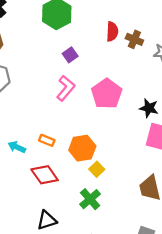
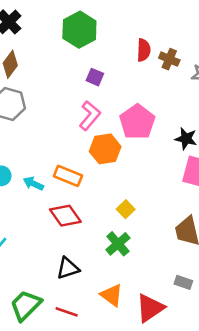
purple square: (70, 55) -> (95, 77), turned -32
orange rectangle: (47, 140) -> (68, 176), size x1.5
orange hexagon: (82, 148) -> (105, 149), moved

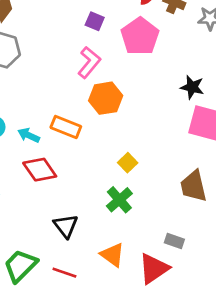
pink pentagon: (137, 122) -> (140, 36), moved
red diamond: (65, 216) -> (40, 170), moved
black triangle: (68, 268) -> (66, 226), turned -50
gray rectangle: (183, 282) -> (174, 241), moved

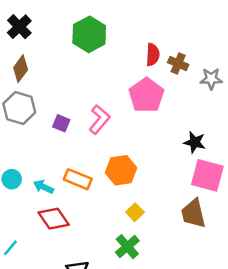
purple square: (95, 21) -> (61, 123), moved
orange hexagon: (106, 98) -> (121, 170), moved
brown trapezoid: (194, 186) -> (193, 213), moved

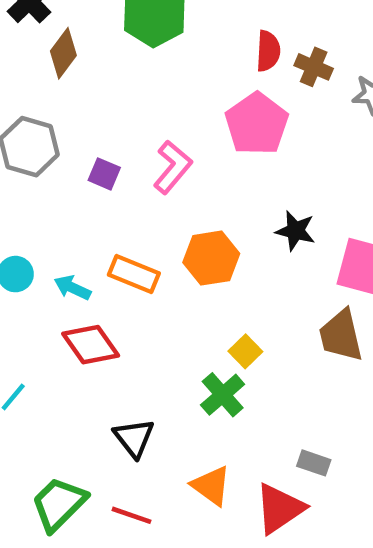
brown diamond: (21, 69) -> (63, 53), moved
black star: (195, 142) -> (295, 231), moved
yellow square: (135, 212) -> (245, 351), moved

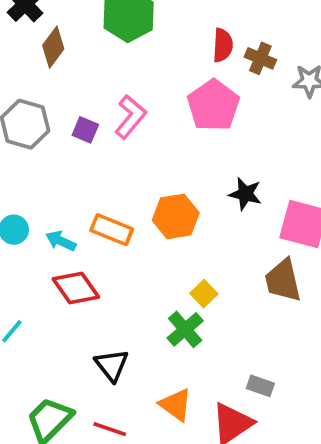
pink L-shape: (173, 167) -> (130, 117), moved
purple square: (104, 174) -> (85, 130), moved

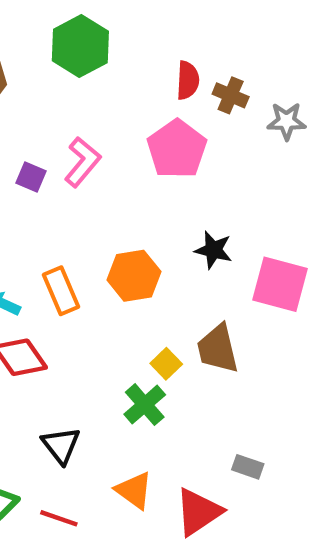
orange rectangle: (112, 230) -> (61, 291), turned 45
brown trapezoid: (283, 280) -> (218, 349), moved
gray rectangle: (260, 386) -> (248, 467), moved

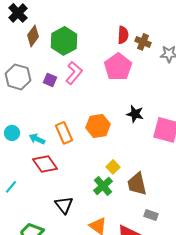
green hexagon: (80, 46) -> (64, 41), moved
brown trapezoid: (218, 349) -> (137, 184), moved

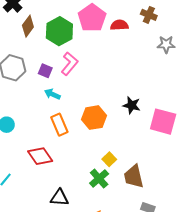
red semicircle: (123, 35) -> (119, 25), turned -96
brown cross: (143, 42) -> (149, 15), moved
pink pentagon: (118, 67) -> (92, 18), moved
cyan arrow: (37, 139) -> (52, 94), moved
black triangle: (64, 205) -> (59, 198), turned -48

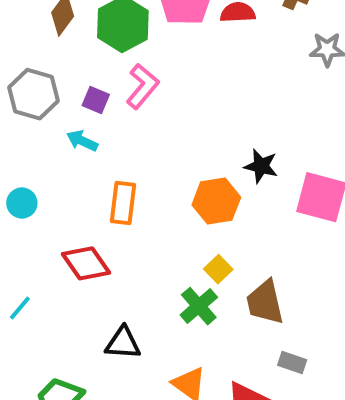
cyan arrow: (52, 94) -> (82, 141), moved
orange hexagon: (94, 118) -> (216, 201), moved
orange rectangle: (59, 125) -> (123, 203), turned 30

